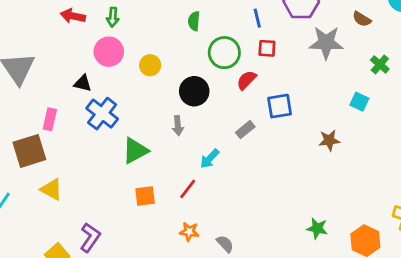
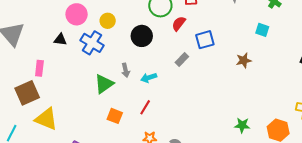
blue cross: (102, 114) -> (92, 43), moved
gray arrow: (178, 126) -> (126, 70), moved
cyan arrow: (210, 159) -> (149, 78), moved, turned 35
yellow triangle: (51, 189) -> (46, 119), size x1.4
orange square: (145, 196) -> (115, 116), turned 35

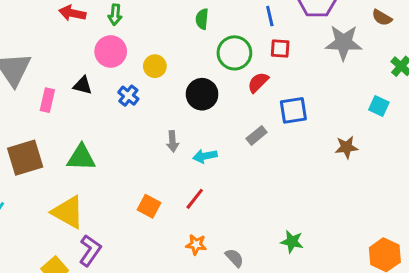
blue cross: (92, 43) -> (128, 96), size x0.6
pink rectangle: (39, 68) -> (47, 100), moved
green triangle: (104, 84) -> (81, 158), moved, turned 30
yellow triangle: (46, 119) -> (68, 212), moved
green star: (242, 125) -> (292, 242), moved

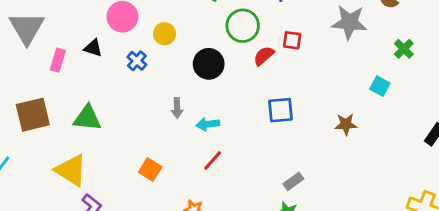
red square: (280, 49) -> (292, 40), moved
blue square: (293, 110) -> (281, 110), moved
gray rectangle: (257, 135) -> (293, 181), moved
red line: (195, 199) -> (213, 160), moved

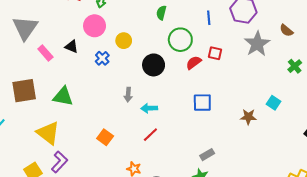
gray star: (349, 22) -> (257, 44), turned 30
pink rectangle: (58, 60) -> (45, 53), turned -63
cyan square: (380, 86) -> (273, 103), moved

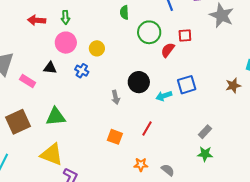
black circle: (154, 65) -> (139, 82), moved
cyan arrow: (149, 108) -> (164, 96), moved
orange square: (105, 137) -> (115, 137), moved

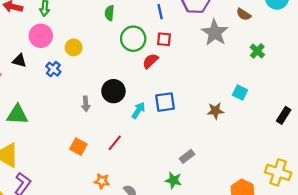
red square: (185, 36) -> (164, 39), moved
cyan arrow: (164, 96) -> (138, 110), turned 133
gray rectangle: (205, 132) -> (187, 156), moved

